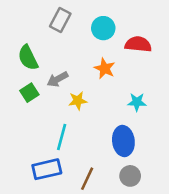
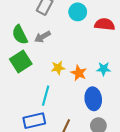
orange star: (105, 68) -> (79, 73), moved
gray arrow: (58, 79) -> (43, 37), moved
green square: (29, 93) -> (21, 62), size x1.5

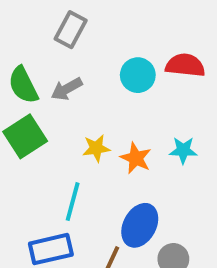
cyan circle: (78, 12) -> (138, 75), moved
blue ellipse: (93, 99) -> (140, 225), moved, turned 35

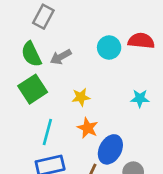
gray rectangle: (71, 30) -> (43, 17), moved
orange star: (136, 158) -> (88, 128), moved
cyan line: (73, 202) -> (47, 132), moved

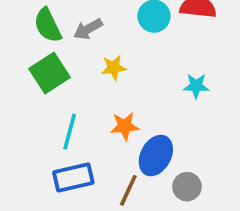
yellow star: (81, 97) -> (114, 68), moved
orange star: (88, 128) -> (125, 126), turned -30

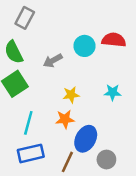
gray arrow: (88, 29) -> (53, 61), moved
yellow star: (114, 68) -> (71, 95), moved

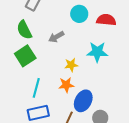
cyan circle: (84, 46) -> (79, 14), moved
cyan star: (113, 92) -> (97, 52), moved, size x1.5

